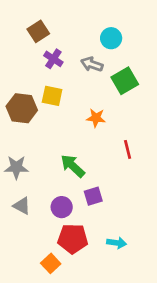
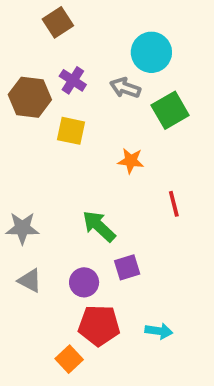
brown square: (38, 31) -> (58, 22), moved
cyan circle: (111, 38) -> (151, 52), size x1.4
brown hexagon: (22, 108) -> (30, 97), moved

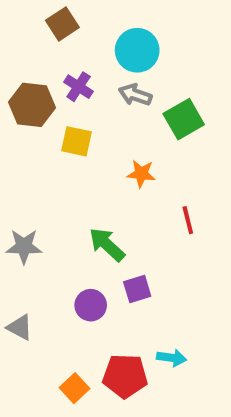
cyan circle: (151, 52) -> (137, 50), moved
gray triangle: (30, 281) -> (20, 327), moved
red pentagon: (99, 325) -> (125, 376), moved

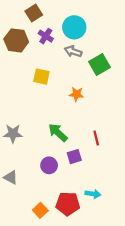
purple cross: (79, 87) -> (46, 36), moved
brown hexagon: (32, 105) -> (16, 40), moved
red line: (188, 220) -> (96, 138), moved

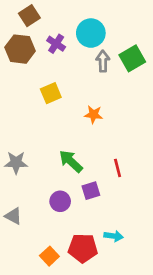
brown square: (34, 13) -> (29, 16), moved
gray arrow: (73, 51) -> (103, 61), moved, turned 70
green square: (99, 65) -> (132, 58), moved
yellow square: (41, 77) -> (51, 93), turned -35

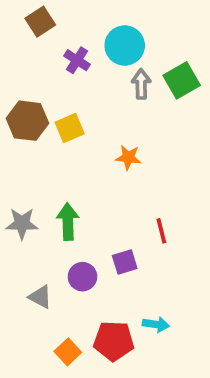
brown hexagon: (20, 49) -> (27, 121), moved
green arrow: (71, 161) -> (68, 222), moved, turned 45
gray triangle: (13, 216) -> (40, 297), moved

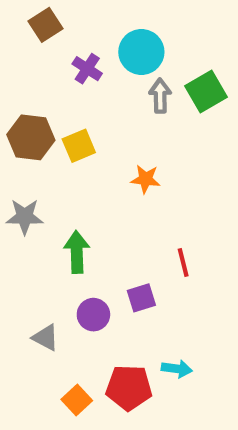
gray star: (22, 223) -> (25, 217), moved

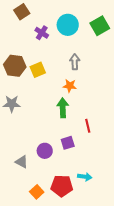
green square: (206, 92) -> (100, 26), moved
gray arrow: (160, 96) -> (75, 62), moved
green arrow: (77, 252) -> (63, 108), moved

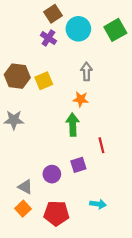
brown square: (22, 12) -> (53, 14), moved
red pentagon: (62, 186) -> (56, 213), moved
orange square: (37, 192) -> (23, 209), moved

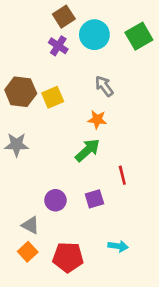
gray arrow: (86, 71) -> (104, 86), turned -36
green arrow: (73, 125) -> (87, 150), turned 50
purple circle: (52, 174) -> (55, 200), moved

